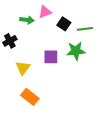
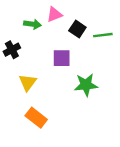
green star: (76, 51) -> (86, 85), moved
purple square: (51, 57) -> (62, 58), moved

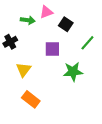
green line: (103, 35) -> (87, 43), moved, turned -42

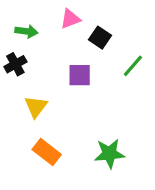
green arrow: (28, 20) -> (26, 31), moved
green star: (73, 72) -> (109, 154), moved

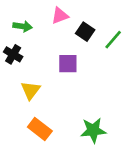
black cross: (15, 64) -> (13, 54), turned -30
green line: (133, 66) -> (113, 40), moved

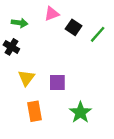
purple square: (68, 64) -> (57, 83), moved
orange rectangle: (40, 129) -> (34, 111), turned 42
green star: (93, 130) -> (80, 112), turned -30

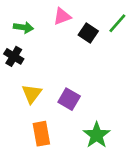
green line: (98, 34) -> (117, 23), moved
purple square: (57, 83) -> (69, 99), turned 30

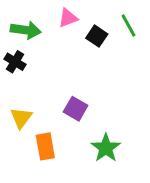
green line: (117, 23) -> (128, 26), turned -70
green arrow: (23, 27) -> (26, 30), size x1.4
yellow triangle: (32, 94) -> (21, 118), moved

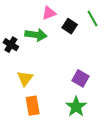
green arrow: (26, 30) -> (36, 35), moved
purple square: (76, 109) -> (81, 78), moved
yellow triangle: (21, 118) -> (25, 78), moved

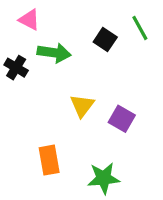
pink triangle: (49, 13) -> (29, 20), moved, turned 48
yellow triangle: (25, 78) -> (82, 106), moved
green star: (76, 107) -> (104, 178), moved, turned 30

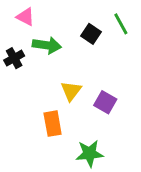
black cross: (16, 68) -> (14, 58), turned 30
orange rectangle: (49, 160) -> (53, 124), moved

